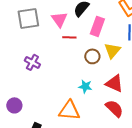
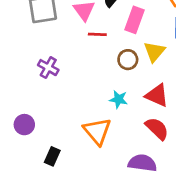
orange triangle: (69, 110) -> (97, 131), turned 45

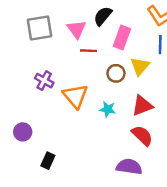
red triangle: (157, 95) -> (142, 106), turned -45
orange triangle: (97, 131) -> (75, 96), moved

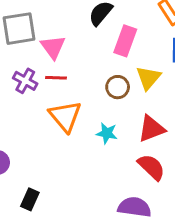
pink triangle: (77, 29) -> (53, 47), moved
red line: (88, 51) -> (56, 78), moved
purple cross: (44, 81) -> (25, 81), moved

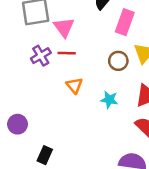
purple cross: (25, 81) -> (41, 56), turned 30
orange triangle: (65, 116) -> (74, 85), size x0.6

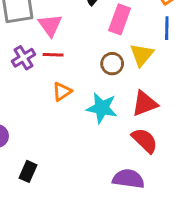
orange triangle: (74, 85) -> (62, 92), turned 36
cyan star: (109, 100) -> (102, 108), size x1.5

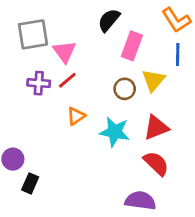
red line: (53, 55) -> (67, 80), turned -42
purple cross: (24, 58) -> (39, 83), turned 35
black rectangle: (28, 171) -> (30, 183), moved

